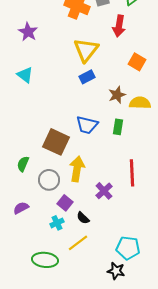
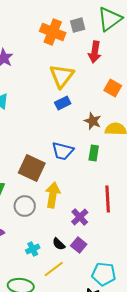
brown star: (117, 95) -> (93, 121), turned -30
purple square: (65, 203) -> (79, 245), moved

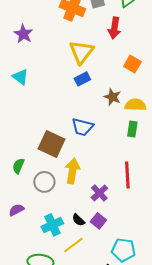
green rectangle: (94, 153) -> (132, 129), moved
cyan cross: (33, 249) -> (52, 225), size x1.5

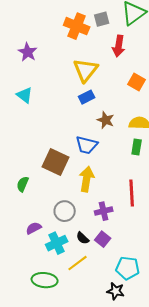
brown star: (112, 97) -> (106, 120), moved
yellow arrow: (72, 171) -> (87, 179), moved
gray circle: (44, 182) -> (65, 211), moved
purple cross: (99, 193) -> (104, 211), turned 30
purple semicircle: (16, 210) -> (34, 228), moved

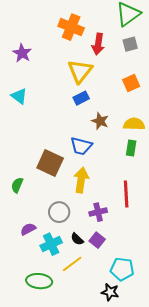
gray square: (102, 19) -> (130, 44), moved
red arrow: (119, 46) -> (98, 44), moved
orange square: (137, 82) -> (131, 83), turned 36

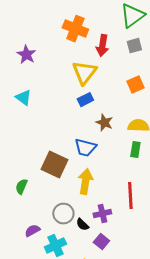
black semicircle: (77, 239) -> (82, 225), moved

